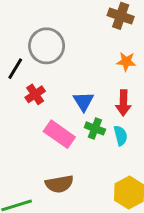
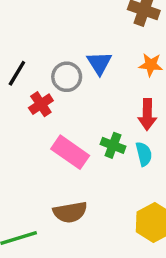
gray circle: (47, 46) -> (67, 77), moved, size x0.7
blue triangle: (84, 101) -> (99, 63), moved

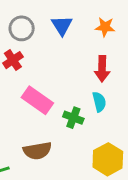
gray circle: (67, 77) -> (22, 28), moved
green cross: (113, 145) -> (73, 118), moved

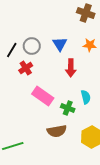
red arrow: (102, 69) -> (71, 68), moved
brown semicircle: (37, 151) -> (57, 131), moved

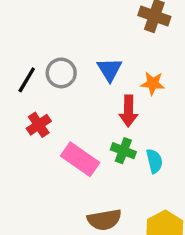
orange star: (90, 45) -> (153, 83), moved
red cross: (26, 68) -> (39, 125), moved
green cross: (68, 108) -> (123, 151), moved

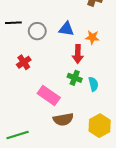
blue triangle: (110, 70) -> (66, 29), turned -49
black line: (27, 80) -> (13, 23), moved, turned 56
pink rectangle: (80, 159) -> (49, 95), moved

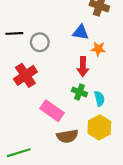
blue triangle: (66, 29) -> (81, 32), moved
red cross: (24, 62) -> (25, 75), size x1.5
yellow hexagon: (100, 126) -> (99, 127), moved

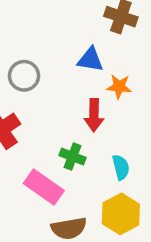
green cross: (80, 92) -> (72, 156), moved

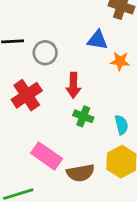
red arrow: (94, 115) -> (73, 85), moved
pink rectangle: (44, 187) -> (47, 156), moved

